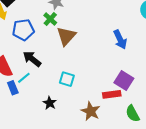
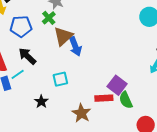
blue arrow: (120, 39) -> (75, 46), moved
cyan square: (67, 79) -> (60, 79), turned -35
green semicircle: (133, 114) -> (126, 100), moved

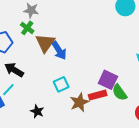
cyan square: (60, 79) -> (61, 84), moved
brown star: (81, 113) -> (79, 102), moved, turned 30

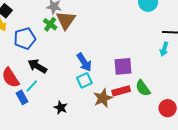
brown triangle: (45, 43) -> (66, 20), moved
blue arrow: (59, 50) -> (84, 62), moved
purple square: (108, 80) -> (123, 66), moved, turned -30

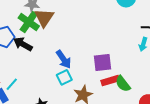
green cross: (50, 24) -> (29, 22), size x1.5
black arrow: (37, 66) -> (23, 44), moved
red rectangle: (121, 91) -> (110, 81), moved

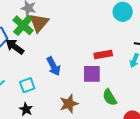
cyan square: (64, 77) -> (27, 85), moved
red rectangle: (110, 81) -> (103, 55), moved

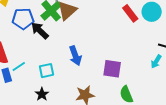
red rectangle: (103, 55) -> (130, 13), moved, turned 54

